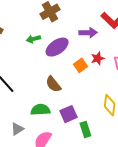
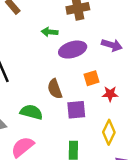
red star: (98, 58) -> (110, 94), moved
purple square: (69, 114) -> (76, 110), moved

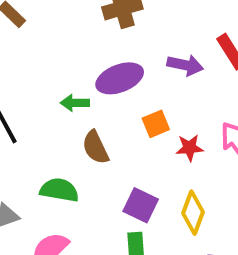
green arrow: (50, 32) -> (75, 103), moved
purple square: (76, 110) -> (141, 205), moved, turned 36

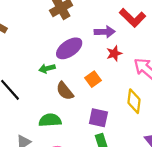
orange square: (156, 124) -> (93, 79), moved
red star: (190, 148) -> (114, 53), moved
yellow diamond: (193, 213) -> (134, 101), moved

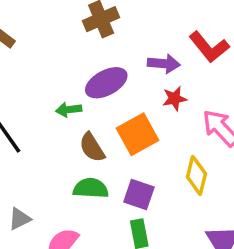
orange square: (93, 79) -> (137, 134), size x1.6
green semicircle: (50, 120) -> (91, 188), moved

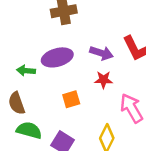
orange square: (137, 134) -> (71, 99), size x0.6
brown semicircle: (92, 147) -> (17, 103), moved

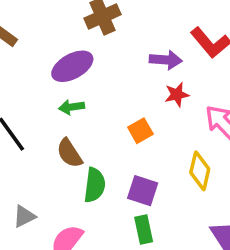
purple ellipse: (57, 57) -> (72, 66), moved
green semicircle: (29, 130) -> (95, 185), turned 95

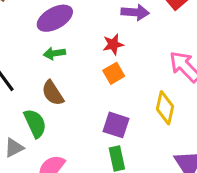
red star: (177, 95) -> (113, 44), moved
green semicircle: (95, 185) -> (35, 123), moved, turned -32

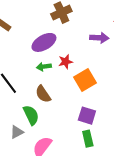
red star: (113, 44) -> (66, 62), moved
orange square: (114, 73) -> (85, 80), size x1.5

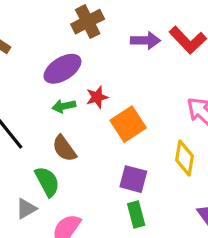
purple arrow: (99, 38) -> (145, 40), moved

